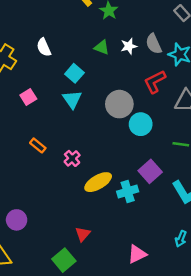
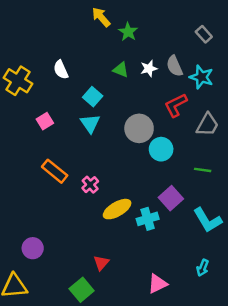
orange rectangle: (38, 145) -> (55, 171), size x1.5

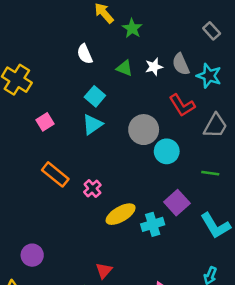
white semicircle: (61, 70) -> (85, 54), moved
red L-shape: (176, 105) -> (182, 105), turned -95
cyan triangle: (90, 123) -> (92, 124), turned 30

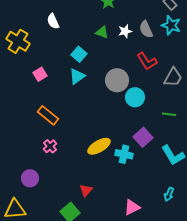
white semicircle: (85, 54) -> (53, 21), moved
cyan star: (209, 76) -> (171, 25), moved
pink cross: (92, 189) -> (50, 146), moved
cyan cross: (153, 224) -> (124, 154), turned 30

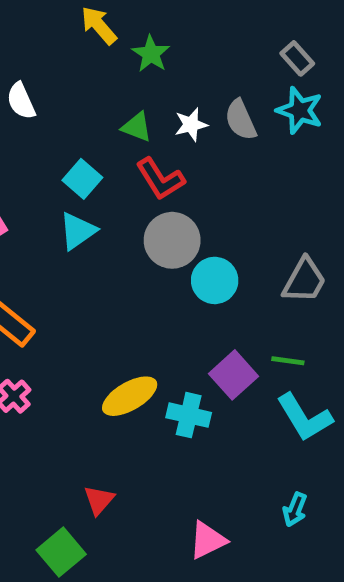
red L-shape: (147, 61) -> (160, 179), moved
gray trapezoid: (173, 77) -> (304, 280), moved
green line: (169, 114) -> (288, 361), moved

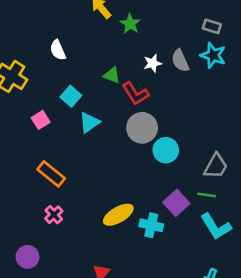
gray rectangle: (297, 58) -> (212, 26), turned -30
green triangle: (137, 127) -> (112, 75), moved
cyan square: (82, 179) -> (71, 96), moved
gray trapezoid: (304, 280) -> (216, 166), moved

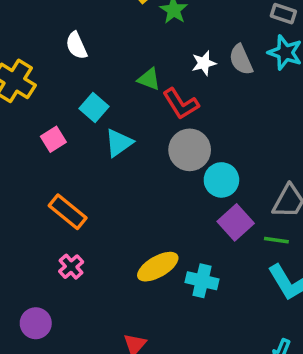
purple square: (176, 203) -> (236, 222), moved

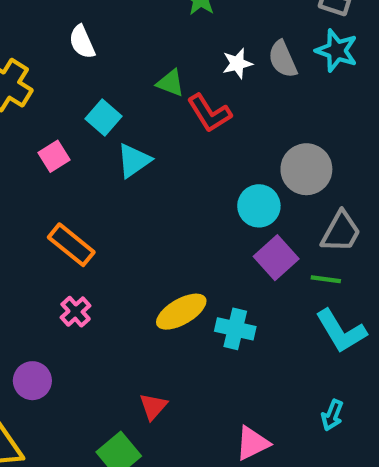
gray circle: (190, 150) -> (306, 169), moved

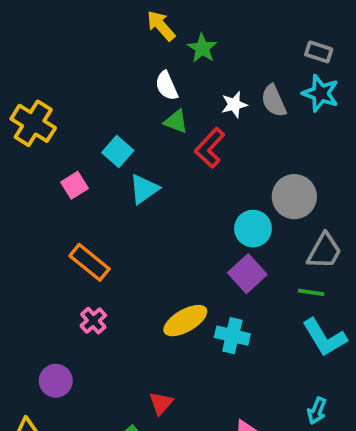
white semicircle: (82, 42) -> (167, 86), moved
red L-shape: (209, 113) -> (210, 148), turned 75
purple square: (276, 258) -> (247, 274), moved

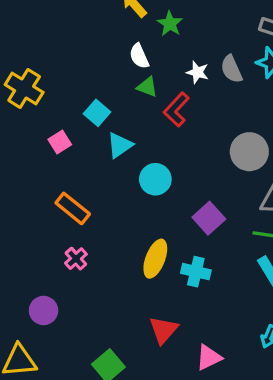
white star: (234, 105) -> (197, 72), turned 30
cyan circle: (253, 229) -> (155, 179), moved
yellow ellipse: (185, 321) -> (155, 259), turned -39
red triangle: (161, 403) -> (163, 330), moved, size x1.4

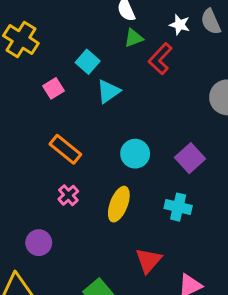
green triangle: (147, 87) -> (134, 38), turned -42
cyan circle: (155, 179) -> (135, 154), moved
yellow ellipse: (155, 259) -> (119, 204), moved

